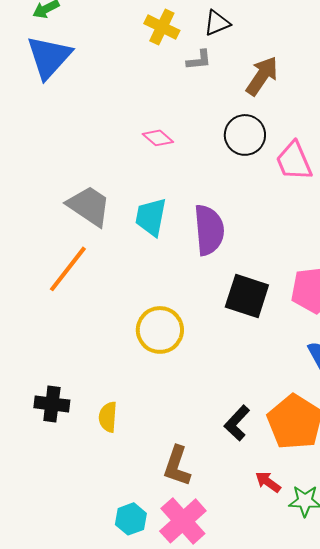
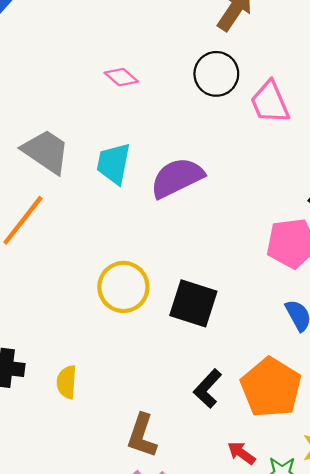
purple semicircle: (209, 230) -> (177, 178), turned -111
black square: (247, 296) -> (193, 303), moved

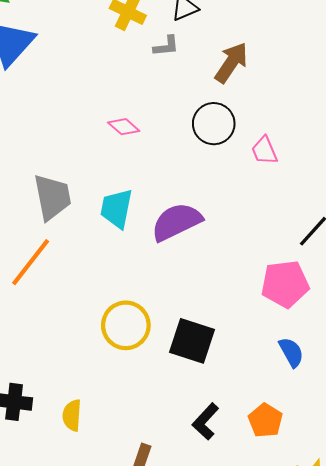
pink trapezoid: (270, 102) -> (264, 151), size x0.7
gray trapezoid: (46, 151) -> (52, 197), turned 45
orange pentagon: (271, 387) -> (265, 420), size x0.6

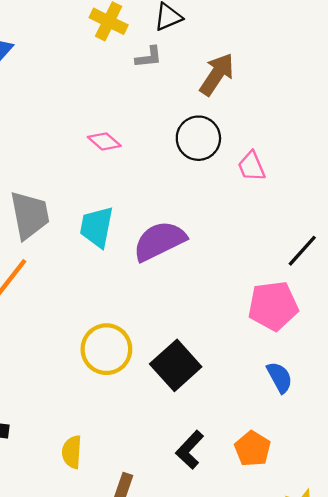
black square: (192, 341) -> (176, 365), turned 30
yellow semicircle: (72, 415) -> (72, 452), moved

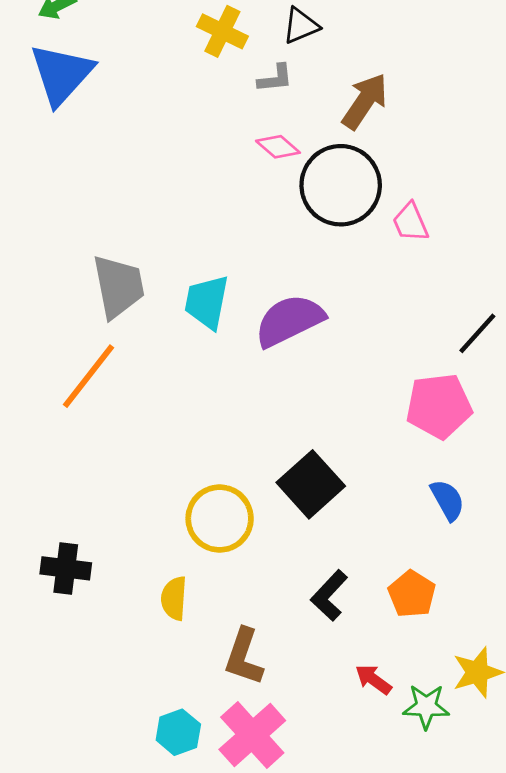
black circle: (198, 138) -> (341, 185), size x1.4
pink diamond: (104, 141) -> (278, 147), moved
yellow circle: (106, 349) -> (220, 519), moved

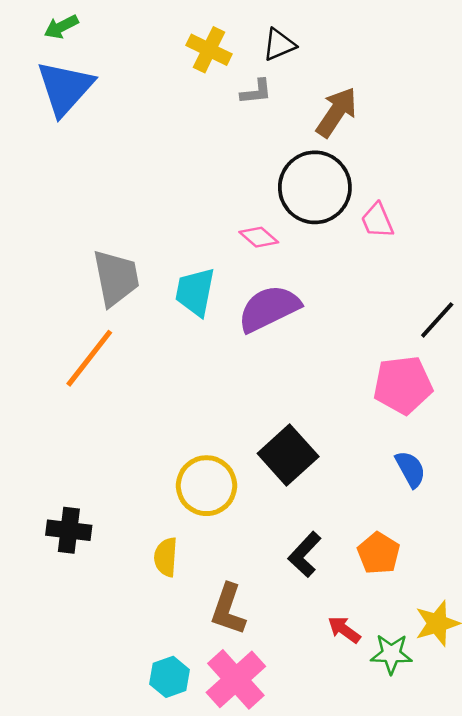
pink diamond: (278, 147) -> (259, 237), moved

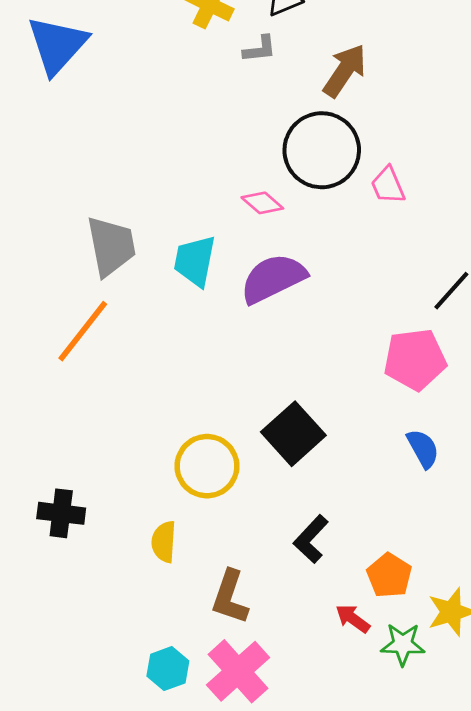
orange pentagon: (379, 553) -> (389, 575), moved

